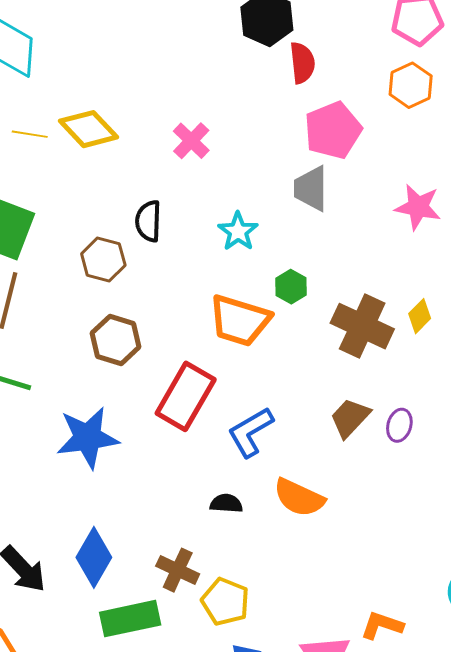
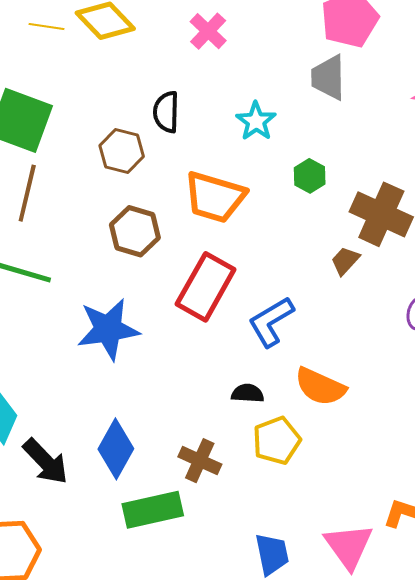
orange trapezoid: (240, 320) -> (215, 197), moved
brown trapezoid: (350, 418) -> (345, 261), moved, size x0.7
yellow pentagon: (225, 602) -> (277, 441), moved, turned 30

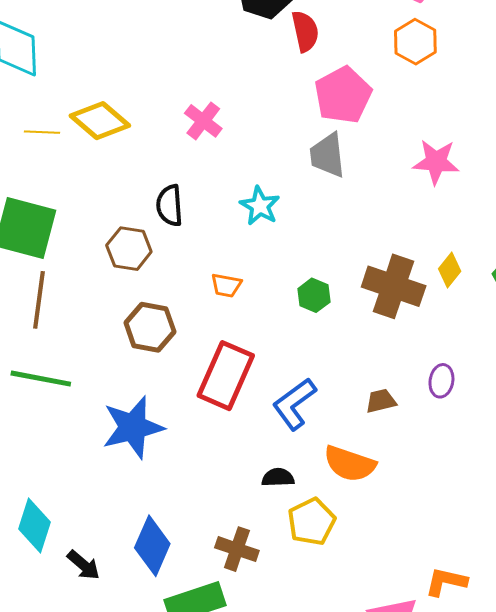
green hexagon: (310, 176) -> (314, 295), moved
orange trapezoid: (215, 197) -> (226, 285), size x0.5
brown trapezoid: (345, 261) -> (381, 401), moved, turned 40
black arrow: (46, 462) -> (84, 565), size x0.7

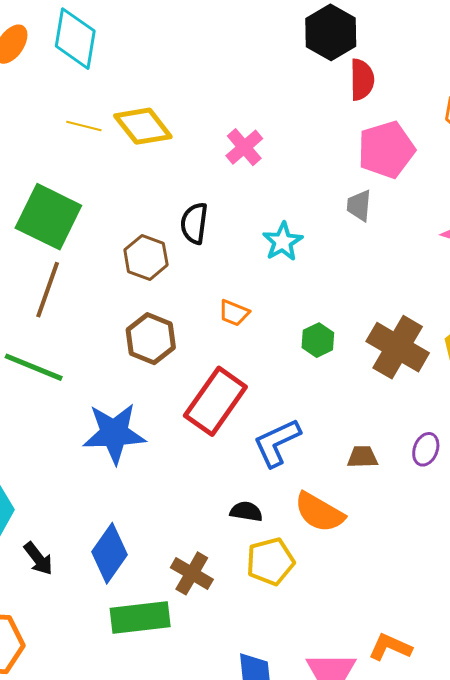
gray trapezoid: (327, 155) -> (359, 206), size x0.7

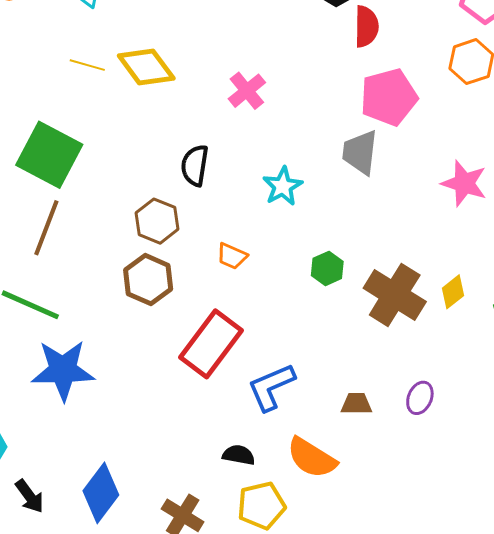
gray trapezoid: (359, 206) -> (360, 152), size x1.4
brown hexagon: (146, 257) -> (157, 221), moved
green hexagon: (318, 340) -> (327, 268), moved
blue star: (114, 433) -> (63, 370), moved

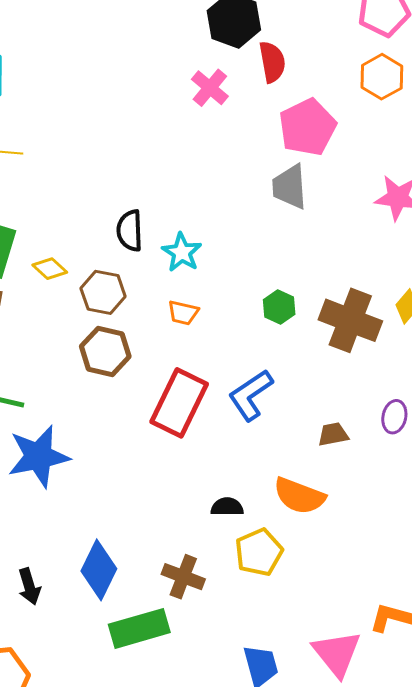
yellow diamond: (146, 67) -> (50, 269), moved, size x0.6
pink cross: (247, 91) -> (210, 88), moved
cyan star: (283, 186) -> (182, 252), moved
blue L-shape: (271, 387) -> (251, 395), moved
black arrow: (30, 496) -> (29, 586), turned 30

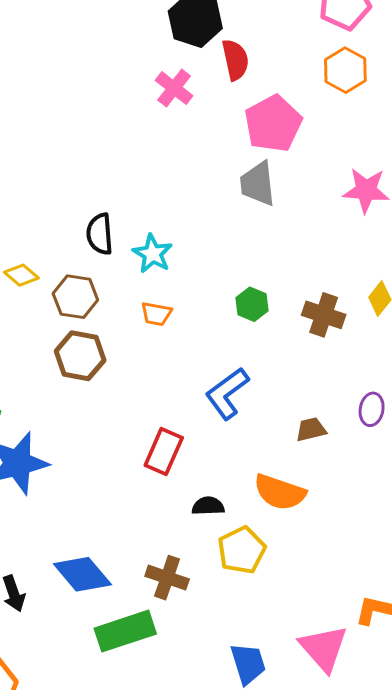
brown cross: (350, 320) -> (324, 315), size x0.7
red rectangle: (179, 403) -> (164, 451), moved, size x0.7
blue diamond: (99, 570) -> (82, 574), turned -64

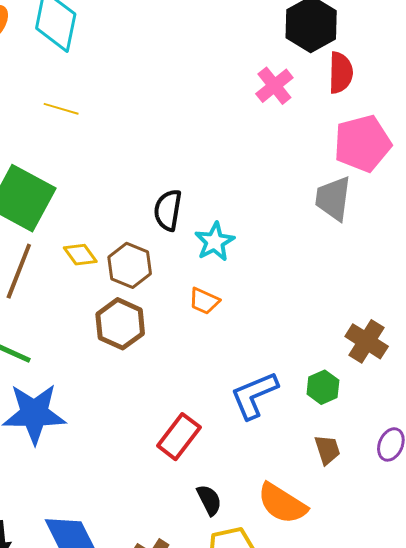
yellow diamond: (21, 275) -> (80, 255), moved
green hexagon: (252, 304) -> (323, 387), moved
brown trapezoid: (311, 429) -> (327, 450), turned 72
black semicircle: (208, 506) -> (209, 500), turned 52

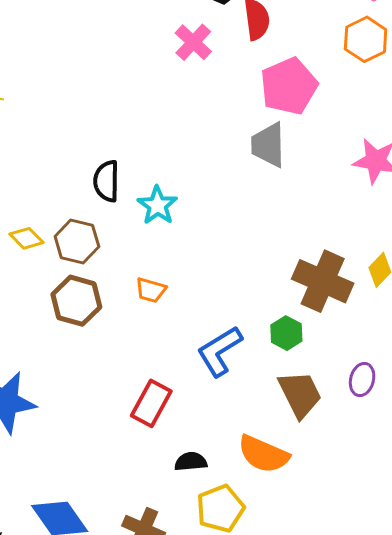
orange trapezoid: (204, 301) -> (151, 290), moved
brown cross: (367, 341) -> (323, 281), size x1.4
brown trapezoid: (327, 450) -> (300, 394), size x1.6
black semicircle: (209, 500) -> (191, 462), turned -60

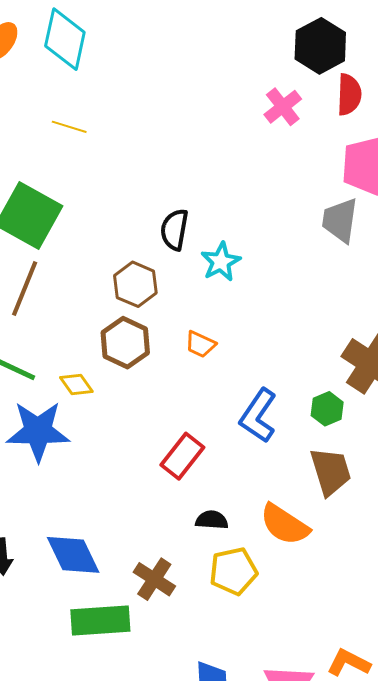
yellow diamond: (27, 238) -> (76, 384), moved
blue L-shape: (220, 351) -> (258, 416), turned -34

